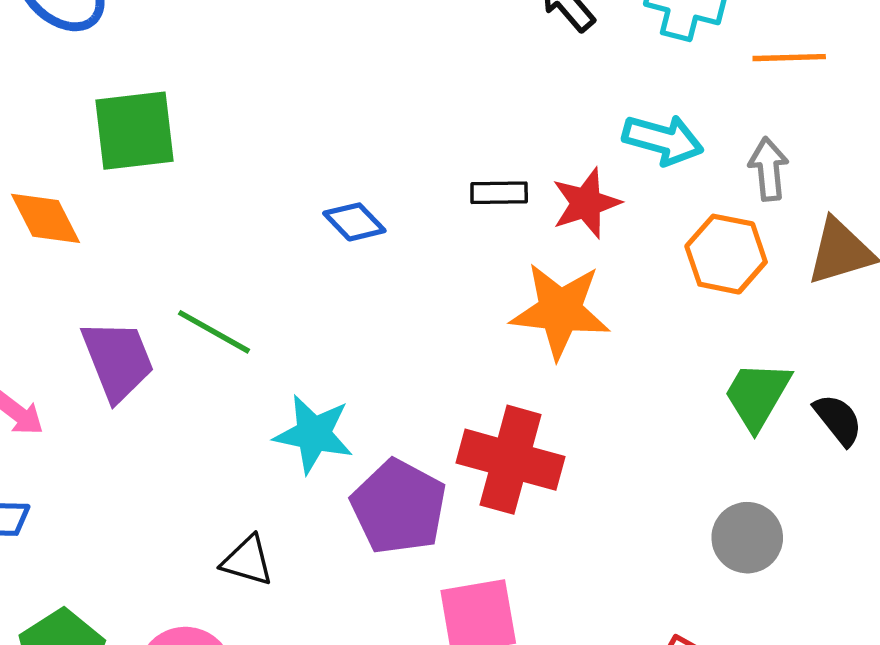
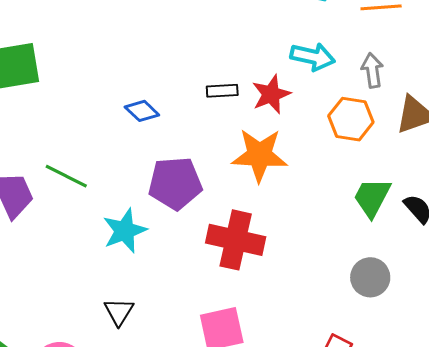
cyan star: (314, 434) -> (125, 231), turned -30
purple pentagon: (399, 507) -> (175, 183), moved, turned -30
black triangle: (247, 561) -> (119, 312), moved, turned 48

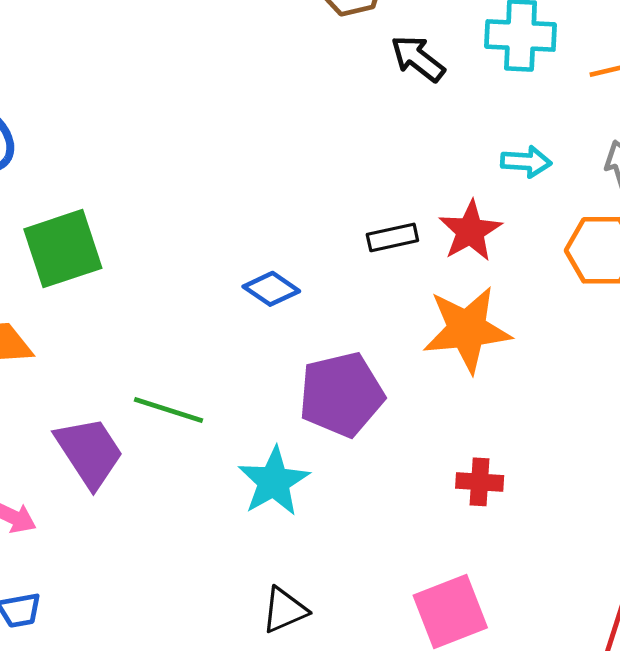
cyan arrow: (313, 57) -> (526, 162), size x0.7
red cross: (236, 240) -> (480, 482), moved, size x0.5
black triangle: (119, 312) -> (284, 610), turned 44

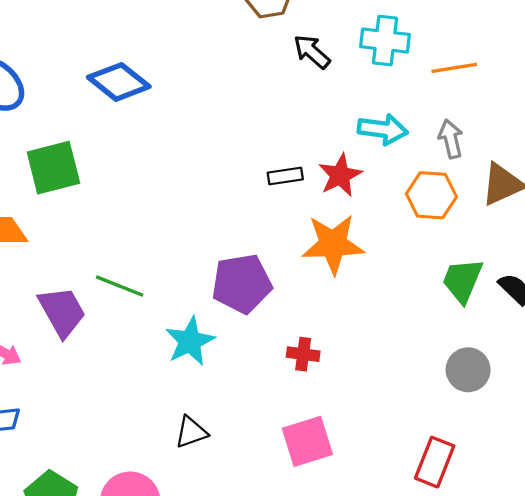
cyan arrow: (526, 162) -> (383, 129), size x1.4
blue diamond: (271, 289) -> (119, 82), moved, size x1.6
red cross: (480, 482) -> (303, 354), moved

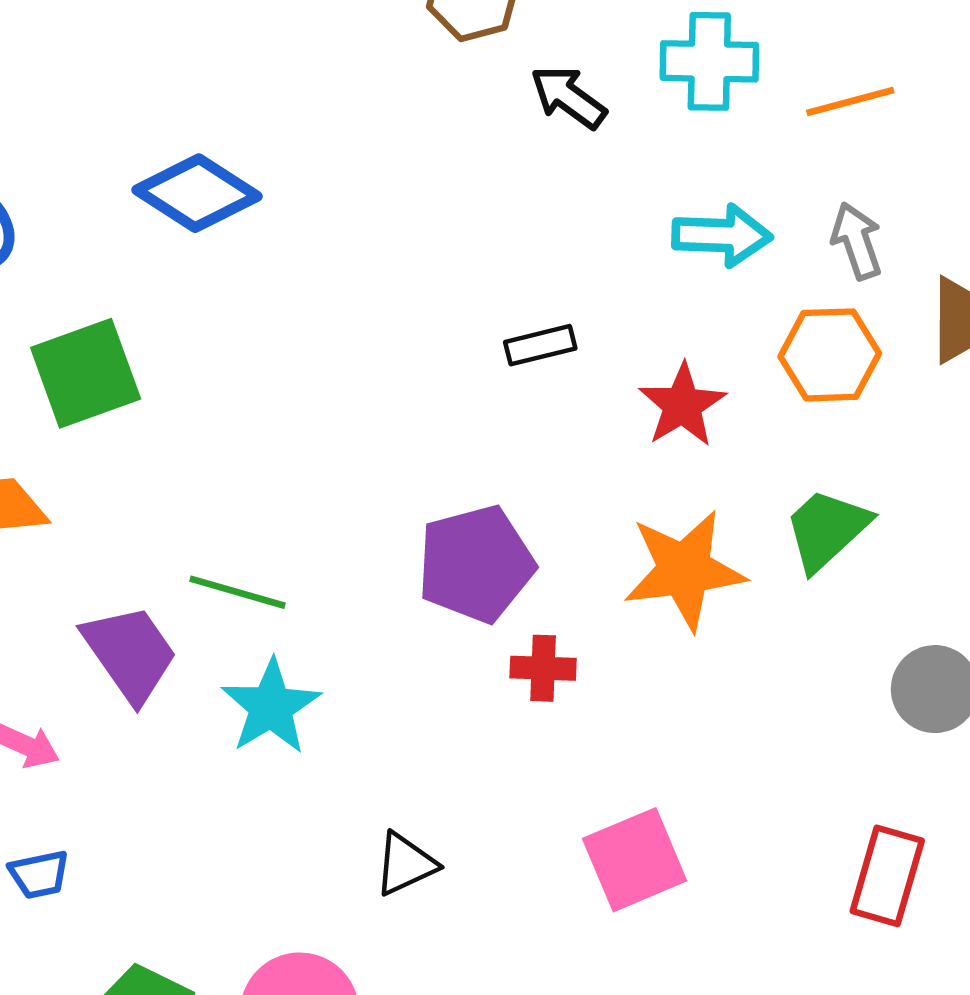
red star: (340, 175) -> (682, 405), moved
orange star: (333, 244) -> (684, 570), moved
green trapezoid: (462, 280) -> (827, 529), moved, turned 30
cyan star: (190, 341) -> (271, 707), moved
red cross: (303, 354) -> (543, 668), moved

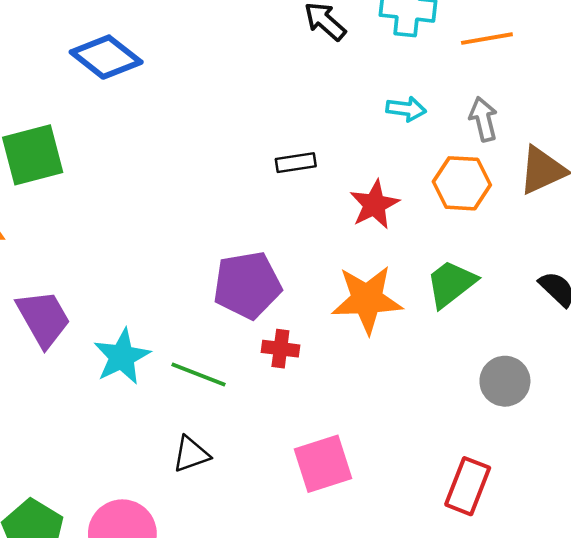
cyan arrow: (722, 235) -> (406, 109), size x0.7
green line: (238, 592) -> (198, 375), moved

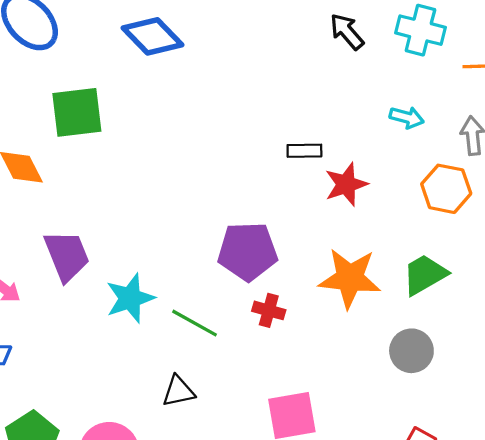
red star: (374, 205) -> (346, 184), moved
gray circle: (505, 381) -> (411, 351), moved

